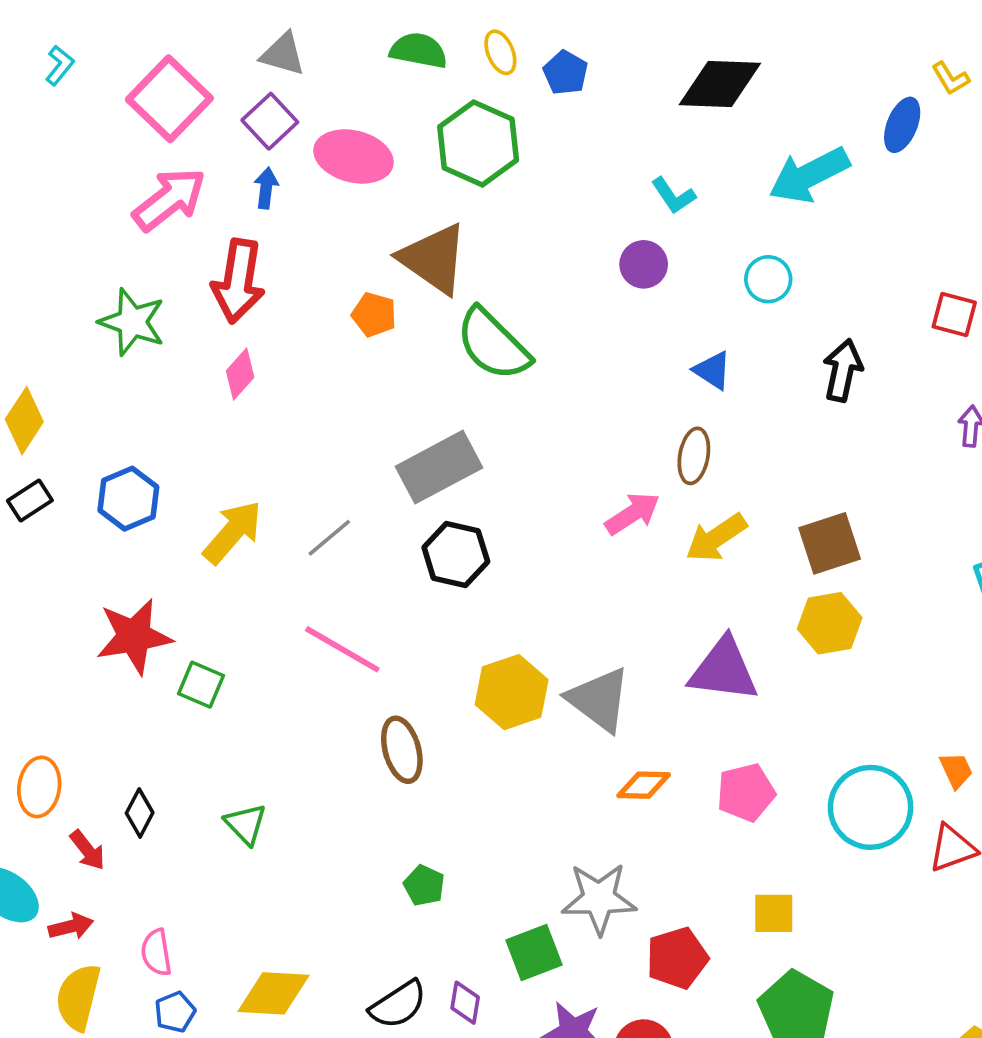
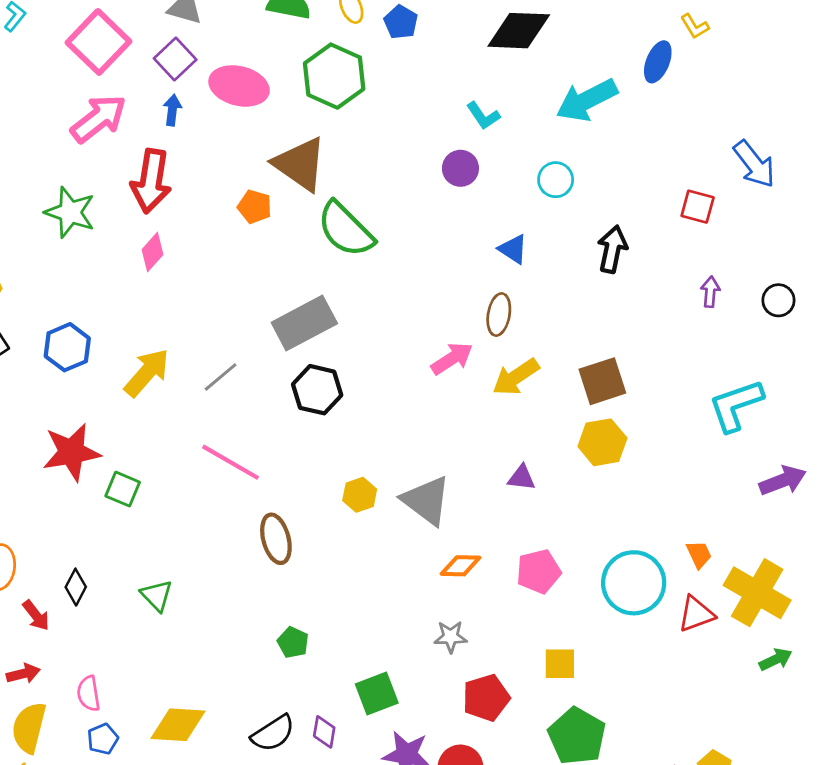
purple triangle: (724, 670) -> (522, 478), size x0.5
yellow hexagon: (512, 692) -> (360, 495), size x0.6
gray star: (599, 899) -> (451, 637), moved, size x0.6

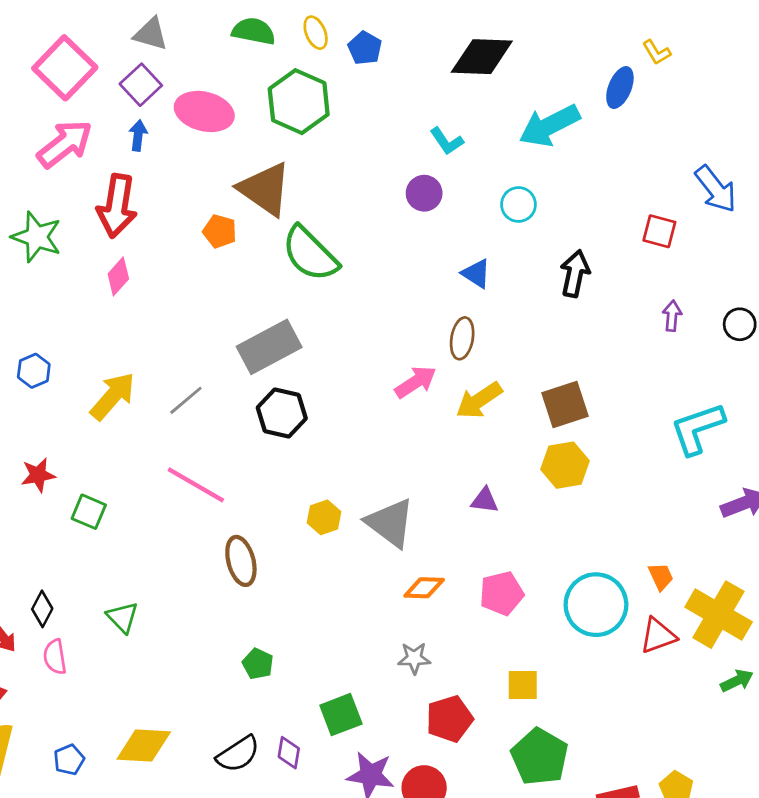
blue hexagon: (67, 347) -> (34, 371), size x0.7
red star: (72, 452) -> (38, 475), size x0.6
pink semicircle: (89, 694) -> (55, 657), moved

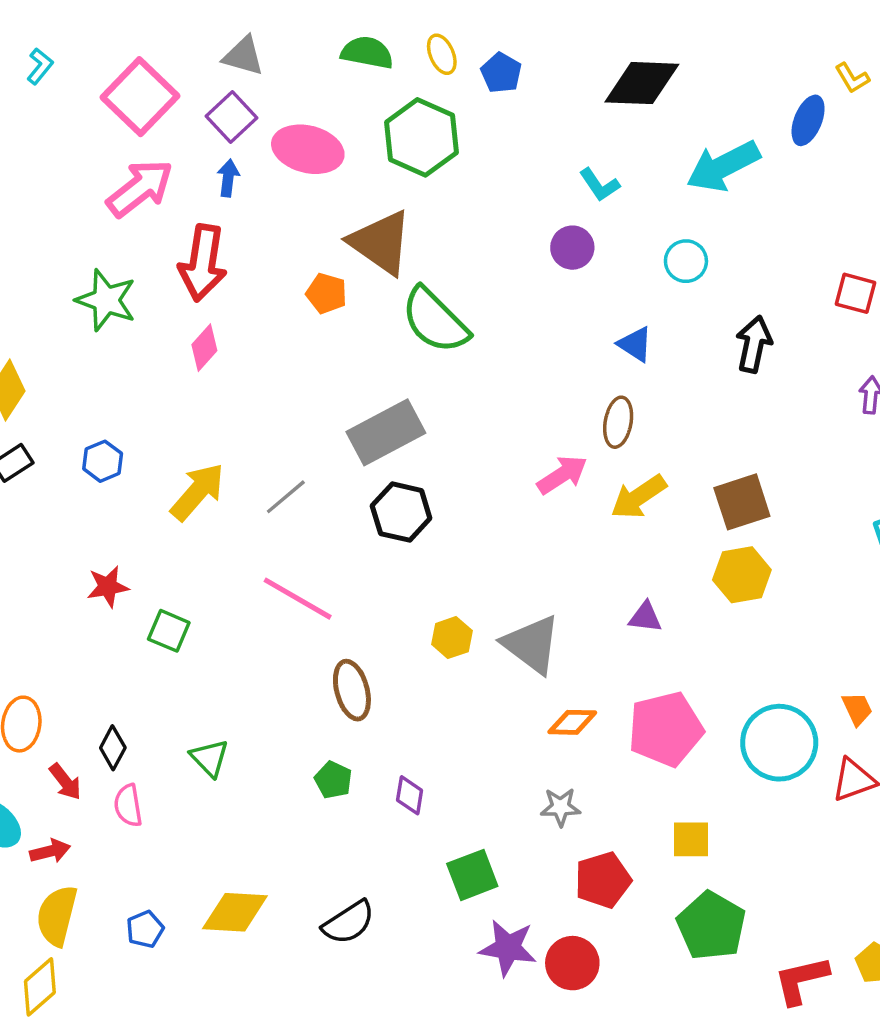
pink pentagon: (502, 593) -> (666, 729), size x1.4
green pentagon: (258, 664) -> (333, 780), moved
purple diamond: (289, 753) -> (410, 795), moved

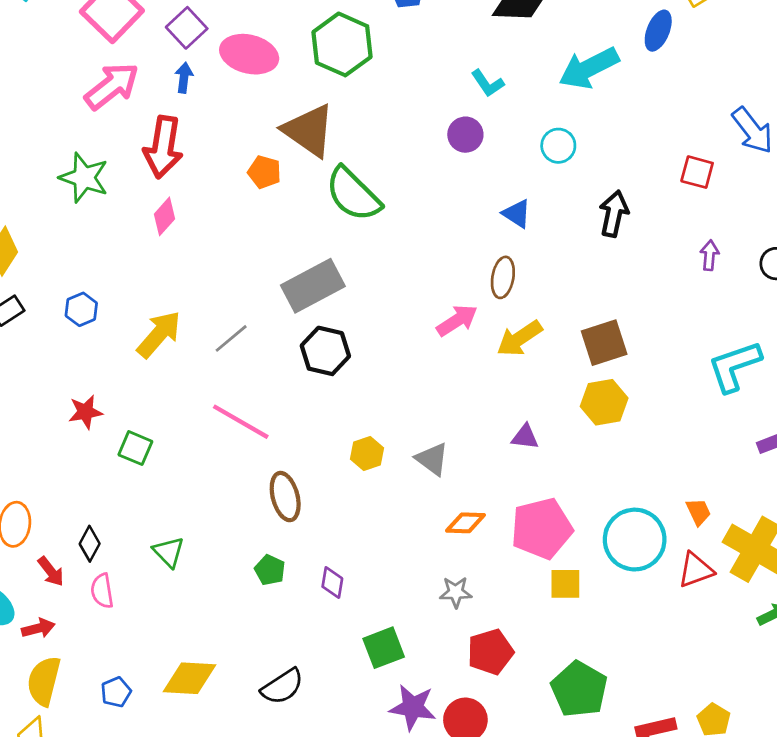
gray triangle: (532, 644) -> (432, 459), size x0.7
yellow square: (691, 839) -> (565, 584), moved

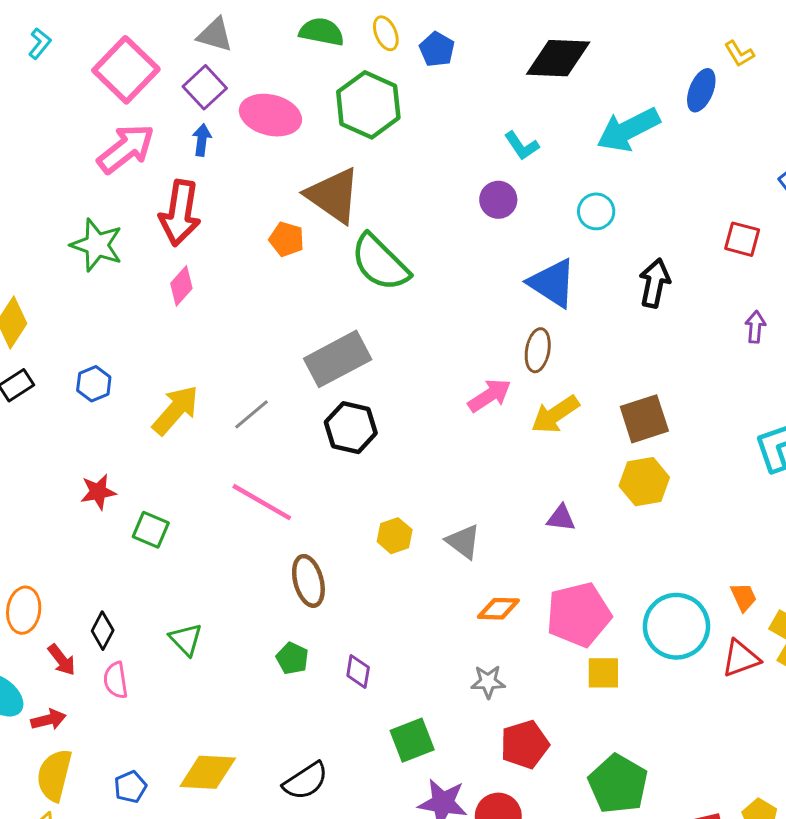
blue triangle: (517, 214) -> (552, 283), size x1.6

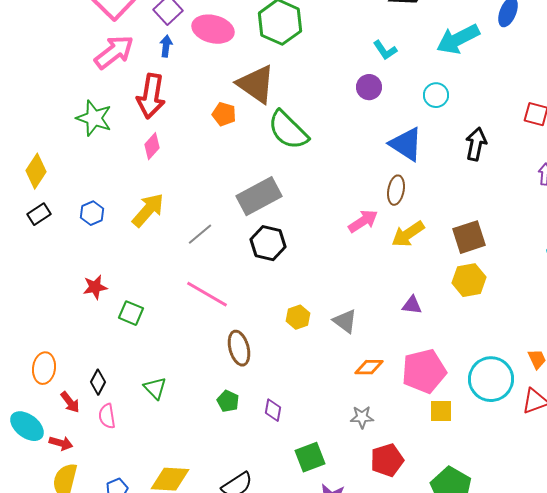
yellow arrow: (176, 410) -> (148, 210), moved
red arrow: (48, 720) -> (61, 443), turned 30

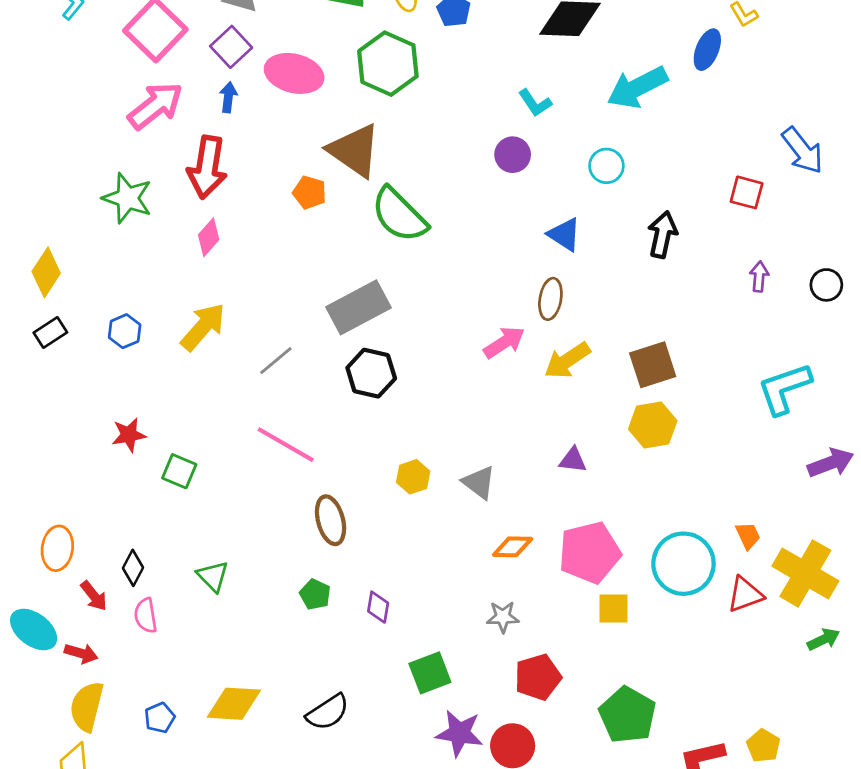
blue triangle: (406, 144) -> (564, 234), size x0.7

